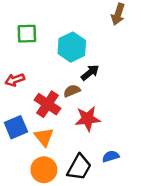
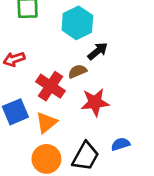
orange triangle: (44, 137) -> (46, 123), turned 30

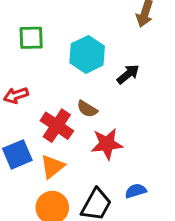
black arrow: (98, 51) -> (128, 74), moved
brown semicircle: (77, 71) -> (87, 109), turned -126

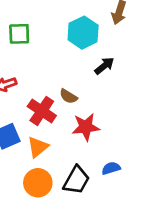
cyan hexagon: (87, 54) -> (83, 33), moved

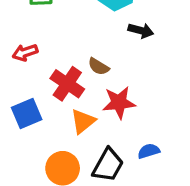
black arrow: (104, 66) -> (141, 31), turned 54
orange triangle: (38, 147) -> (83, 121), moved

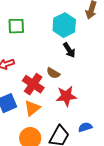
black arrow: (141, 31) -> (69, 50), moved, turned 42
orange triangle: (83, 121) -> (32, 108), moved

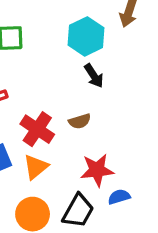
brown semicircle: (53, 73) -> (80, 121), moved, turned -48
red star: (66, 96) -> (97, 170), moved

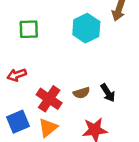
black arrow: (94, 76) -> (108, 93), moved

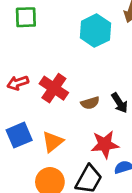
green square: (29, 29) -> (26, 17), moved
red cross: (49, 99) -> (54, 88), moved

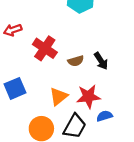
red arrow: (18, 83) -> (13, 30), moved
orange triangle: (53, 142) -> (59, 96), moved

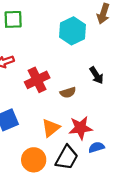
red cross: (45, 48) -> (37, 80), turned 30
black arrow: (101, 61) -> (96, 75), moved

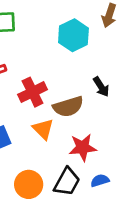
brown semicircle: (68, 92) -> (68, 107), size x1.6
orange triangle: (51, 128) -> (43, 129), moved, turned -36
blue semicircle: (96, 147) -> (100, 180), moved

